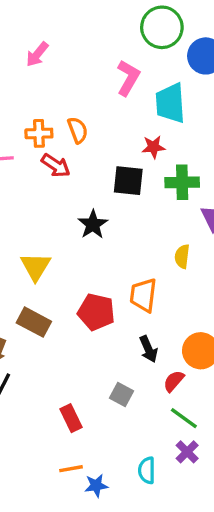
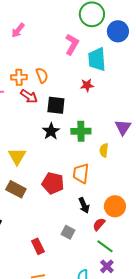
black square: (128, 181) -> (56, 105), moved
green cross: (182, 182) -> (81, 131), moved

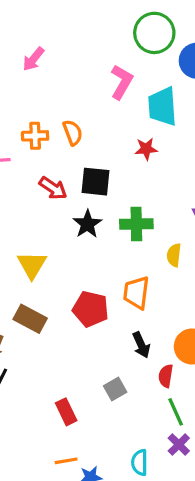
red arrow: (29, 96) -> (53, 188), moved
red semicircle: (99, 224) -> (166, 376), turned -32
gray square: (68, 232) -> (115, 389), turned 32
green line: (105, 246) -> (176, 412), turned 30

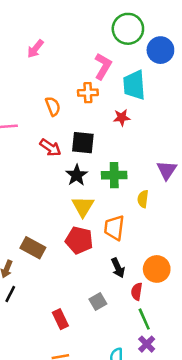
orange semicircle: (73, 133) -> (53, 106), moved
orange cross: (35, 136) -> (88, 93), moved
yellow triangle: (32, 265) -> (83, 206), moved

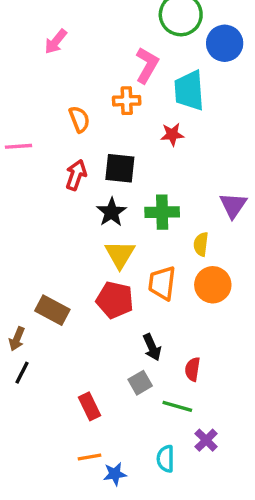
red arrow: (50, 148) -> (76, 175), turned -105
black arrow: (118, 268) -> (152, 347), moved
orange circle: (157, 269) -> (213, 285), moved
green line: (144, 319) -> (177, 406), moved, turned -50

